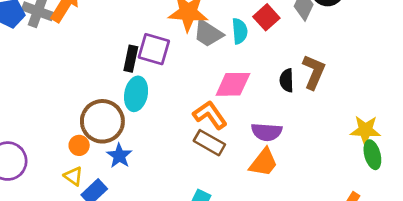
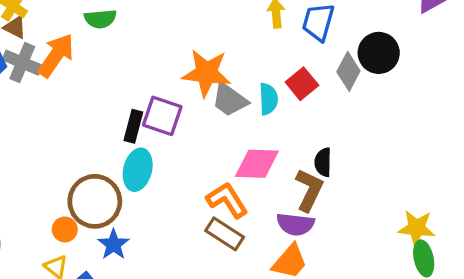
brown L-shape: (314, 72) -> (309, 190), moved

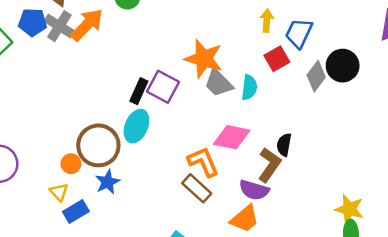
red square: (302, 84) -> (277, 59), moved

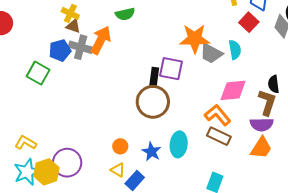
cyan ellipse: (136, 126) -> (179, 144), moved
brown circle: (98, 145) -> (153, 102), moved

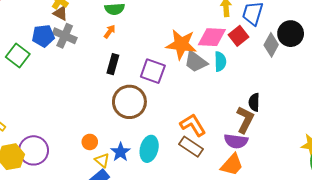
orange arrow: (101, 40) -> (110, 31), moved, size x0.5
black rectangle: (154, 77) -> (113, 64), moved
pink diamond: (233, 90) -> (212, 37), moved
yellow triangle: (118, 170) -> (102, 160), moved

